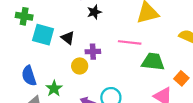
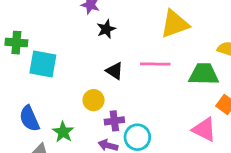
black triangle: (68, 38) -> (115, 71), moved
purple cross: (93, 52) -> (114, 121), moved
green trapezoid: (153, 62) -> (204, 74), moved

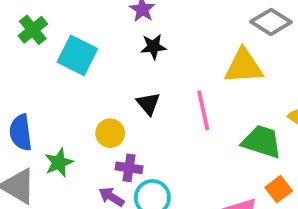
green cross: (16, 43) -> (33, 30), turned 30
cyan square: (43, 64) -> (77, 55), moved
pink line: (155, 64) -> (203, 110), turned 60

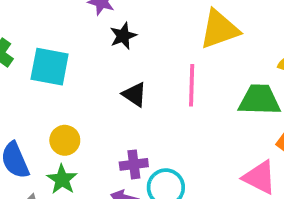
pink line: (203, 110) -> (192, 85), turned 30
yellow circle: (110, 133) -> (65, 140), moved

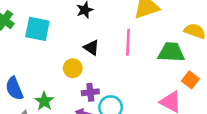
yellow circle: (65, 140) -> (73, 68), moved

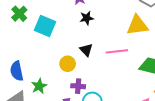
pink line: (128, 42) -> (117, 51), turned 70

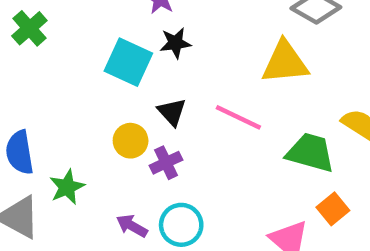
cyan square: (45, 26) -> (128, 62), moved
pink line: (117, 51) -> (238, 117), turned 30
purple cross: (78, 86) -> (166, 163), moved, turned -32

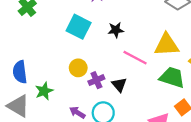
black star: (175, 43) -> (116, 30), moved
yellow triangle: (285, 62) -> (167, 45), moved
black triangle: (172, 112) -> (119, 85), moved

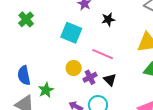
black star: (116, 30) -> (108, 19), moved
pink line: (135, 58) -> (103, 54), moved

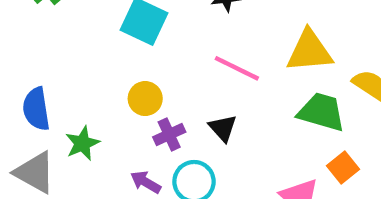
pink line: (103, 54) -> (237, 68), moved
purple cross: (90, 77) -> (169, 135), moved

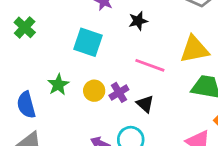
purple cross: (169, 135) -> (119, 92), moved
green star: (82, 143) -> (58, 85), moved

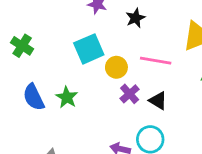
cyan square: (88, 42) -> (89, 49), turned -32
yellow circle: (94, 91) -> (116, 67), moved
blue semicircle: (26, 105) -> (34, 97), moved

